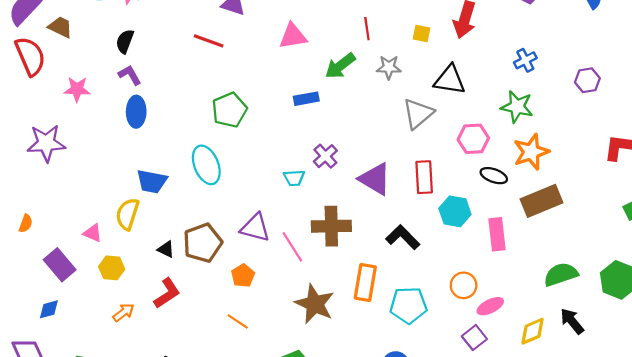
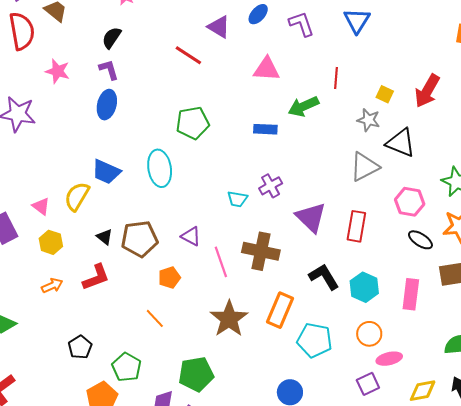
gray star: (389, 67) -> (369, 120), moved
cyan hexagon: (455, 211) -> (364, 287), moved
purple triangle: (255, 228) -> (191, 236), size x0.7

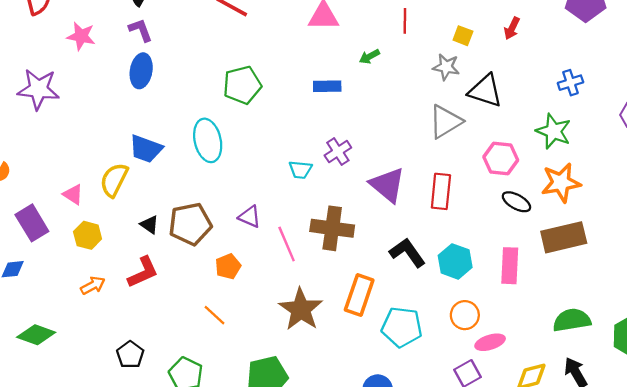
red arrow: (427, 91) -> (512, 28), size x0.6
green arrow: (303, 106) -> (369, 57), size x0.6

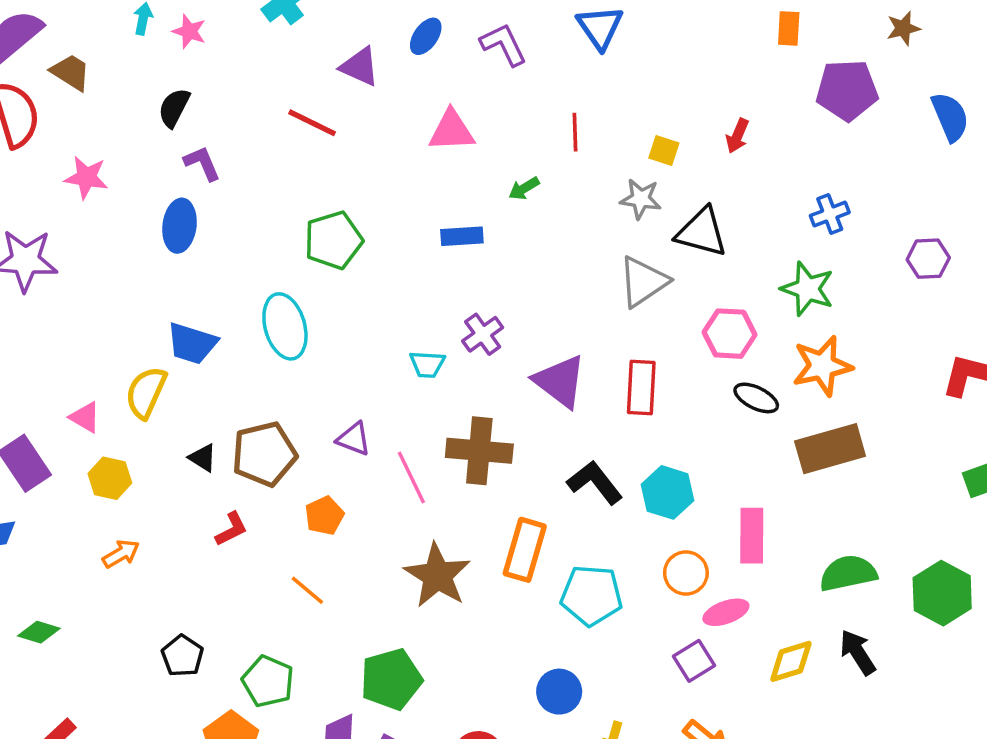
purple L-shape: (141, 30) -> (202, 163), moved
pink rectangle: (510, 266) -> (752, 536), moved
red L-shape: (143, 272) -> (231, 529), moved, size x0.7
green diamond: (36, 335) -> (39, 632), size x0.7

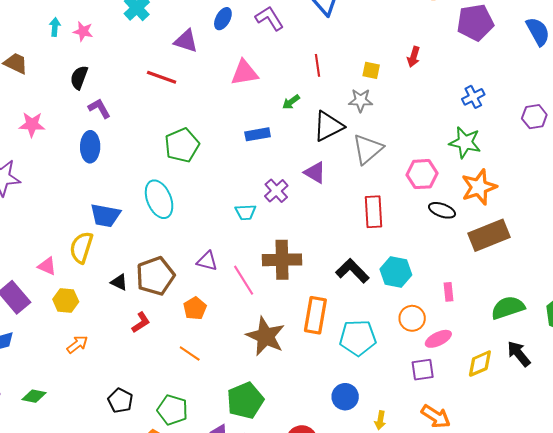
black triangle: (702, 232) -> (328, 126), moved, turned -36
purple triangle: (560, 381) -> (315, 173), moved, size x0.7
pink rectangle: (752, 536) -> (448, 292), size x0.6
purple square: (694, 661) -> (423, 370), turned 30

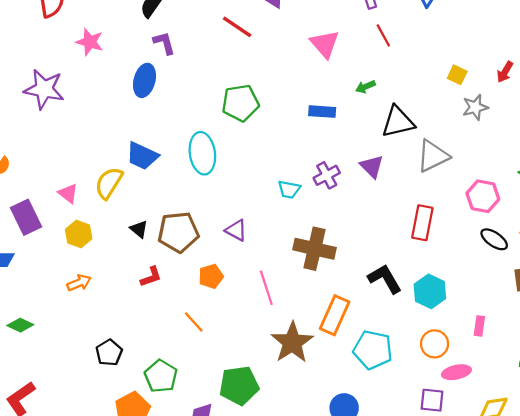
red line: (317, 65) -> (383, 35), moved, turned -35
pink triangle: (244, 73) -> (325, 44), turned 44
gray star: (361, 100) -> (475, 107), moved, turned -30
pink line: (244, 280) -> (266, 288), moved
brown star: (266, 336) -> (292, 342), moved

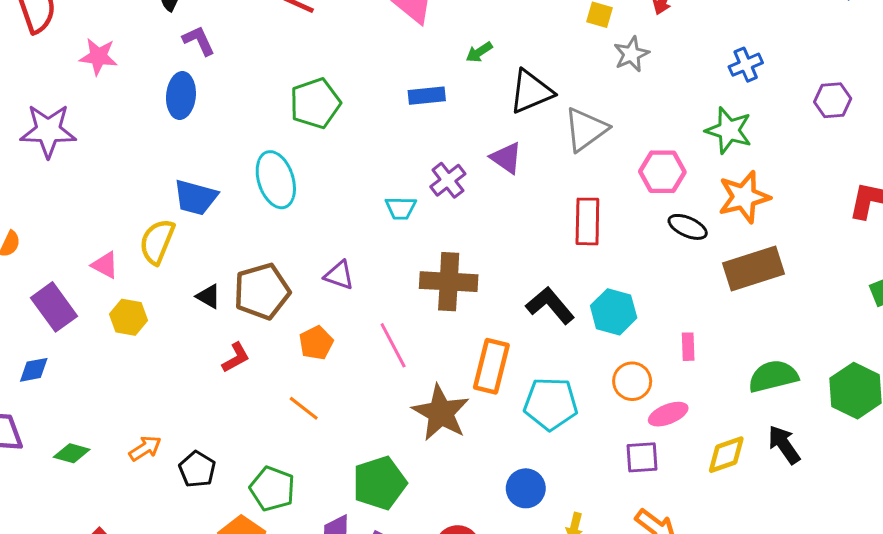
orange arrow: (79, 283) -> (145, 448), moved

